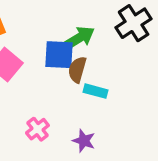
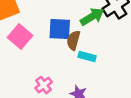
green arrow: (79, 38) -> (92, 17), moved

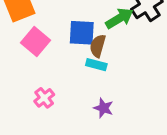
cyan rectangle: (87, 56) -> (96, 65), moved
pink cross: (44, 85) -> (44, 98), moved

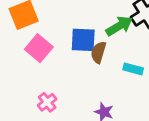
cyan rectangle: (96, 65) -> (133, 69), moved

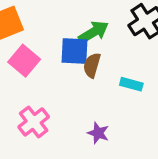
green arrow: (119, 26) -> (93, 32), moved
pink cross: (47, 102) -> (34, 122), size x1.4

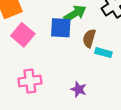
brown semicircle: (92, 65) -> (89, 38), moved
pink cross: (34, 122) -> (30, 81), turned 30

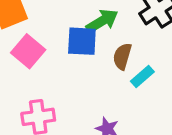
cyan rectangle: (103, 53) -> (142, 77), turned -56

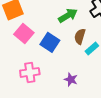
blue square: (82, 41) -> (50, 42), moved, turned 30

